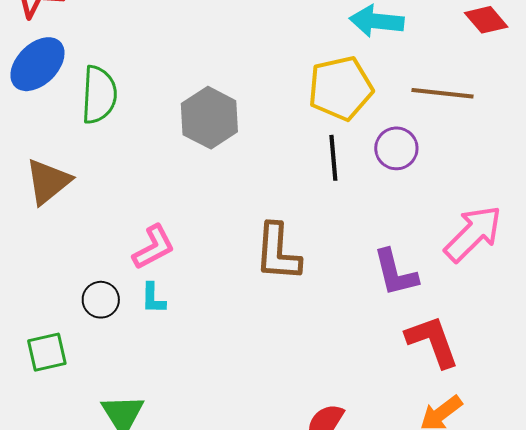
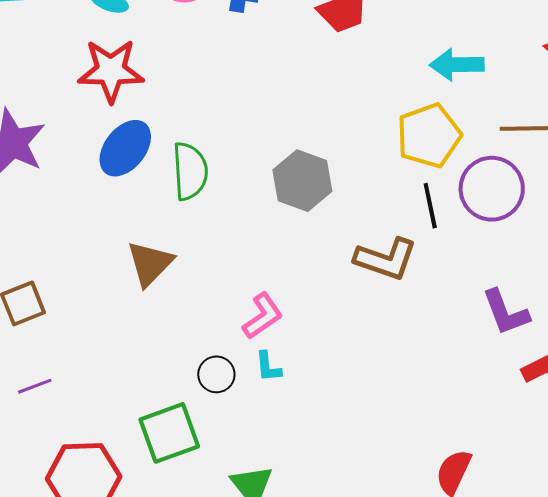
purple circle: (396, 148) -> (492, 189), size x1.5
brown L-shape: (278, 252) -> (386, 259), moved, turned -68
green square: (47, 352) -> (169, 433), size x1.5

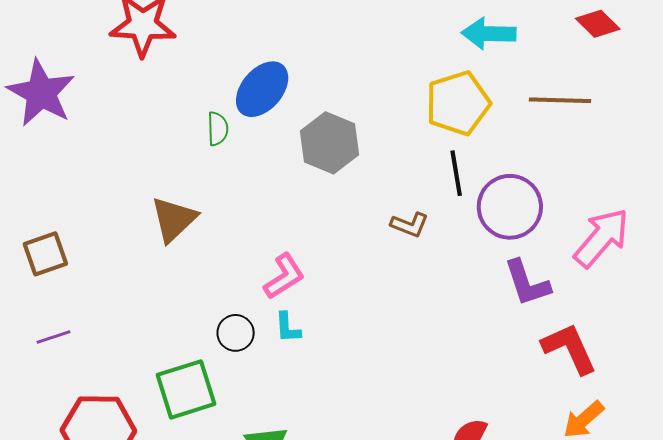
blue ellipse: (125, 148) -> (262, 89), moved
green semicircle: (190, 171) -> (218, 129), size x0.6
purple circle: (492, 189) -> (510, 207), moved
brown L-shape: (386, 259) -> (410, 225), size x0.6

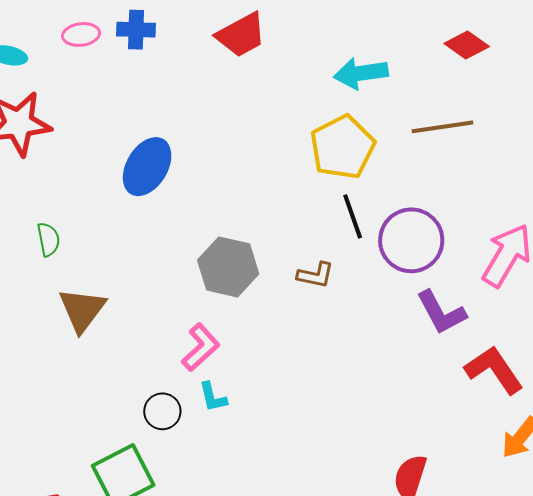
green semicircle: (218, 129) -> (48, 239), moved
gray hexagon: (330, 143) -> (228, 267), moved

